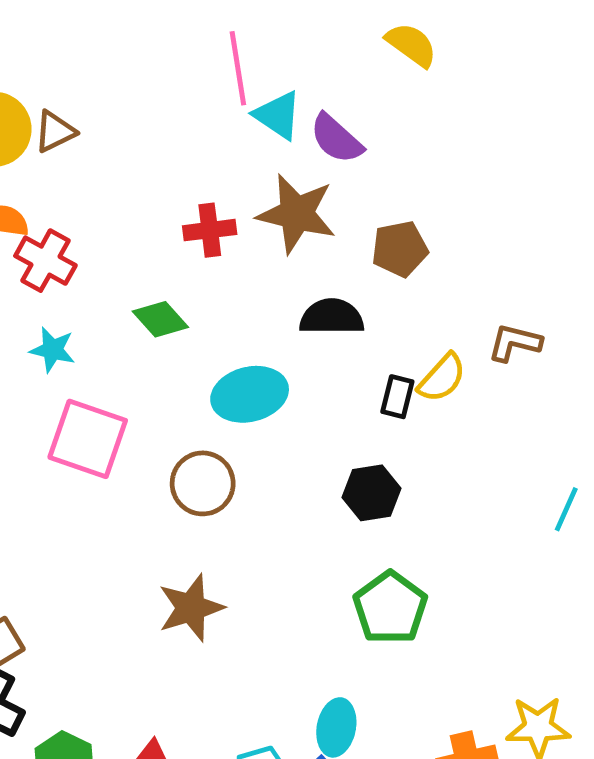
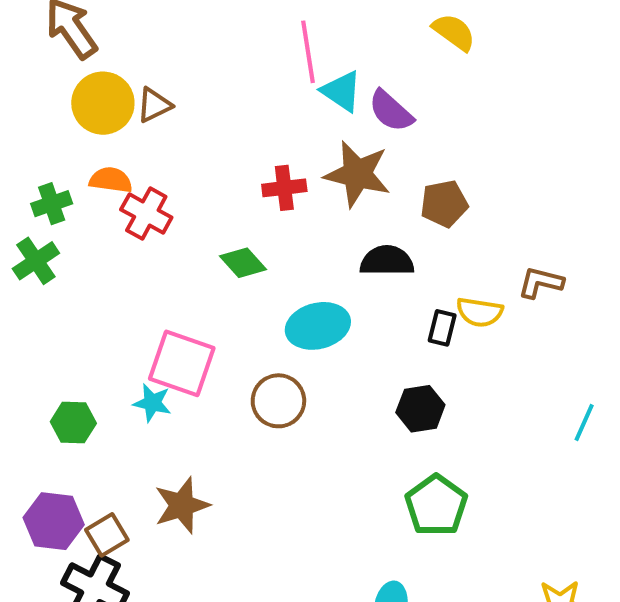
cyan star: (53, 350) -> (152, 403), moved
yellow semicircle: (442, 378) -> (480, 312), turned 57
brown star: (191, 608) -> (182, 505), moved

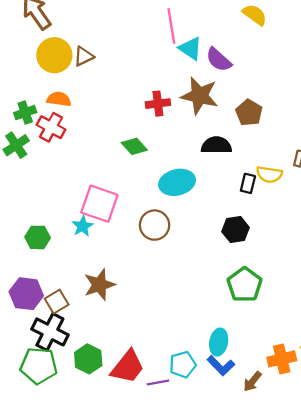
brown pentagon: (444, 204) -> (249, 113), turned -30
red cross: (146, 214) -> (51, 127), moved
cyan star: (152, 403) -> (83, 226), turned 30

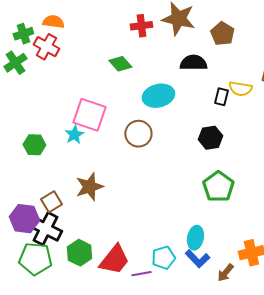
purple hexagon: (26, 294) -> (24, 219), moved

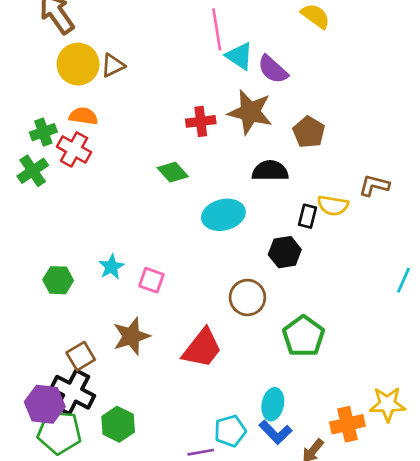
pink square: (89, 115) -> (151, 280), moved, size x0.6
brown circle: (138, 134) -> (247, 298), moved
black hexagon: (210, 138) -> (285, 252), moved
purple hexagon: (24, 219) -> (45, 404), moved
red trapezoid: (114, 260) -> (202, 348), moved

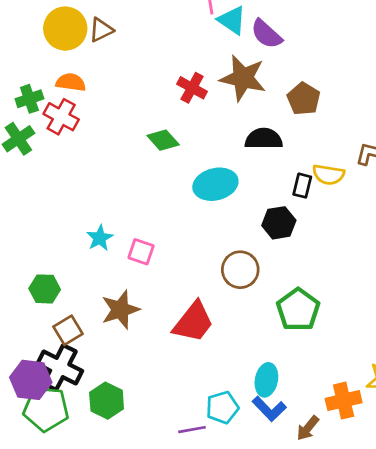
red cross: (201, 121) -> (192, 88), turned 36
green hexagon: (58, 280) -> (45, 289), moved

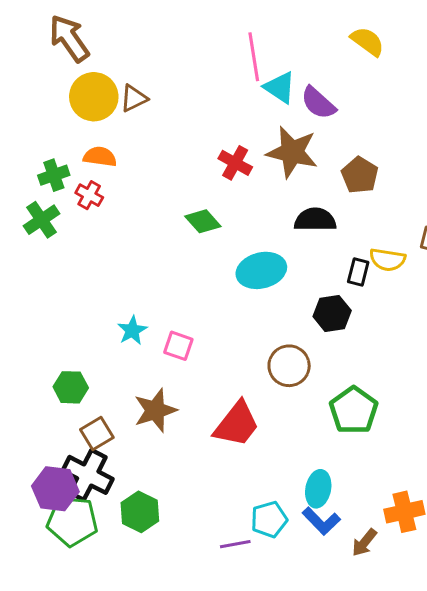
red cross: (61, 117) -> (89, 195), size x0.7

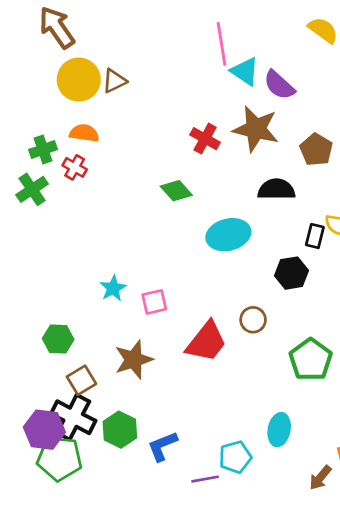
pink square: (178, 346) -> (154, 302), turned -32
brown circle: (289, 366) -> (253, 320), size x0.7
red trapezoid: (237, 424) -> (206, 342), moved
green hexagon: (140, 512) -> (120, 430), moved
blue L-shape: (321, 521) -> (162, 446), moved, turned 112

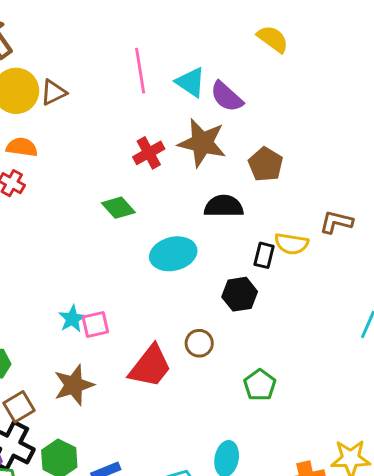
pink line: (221, 44) -> (140, 71), moved
red cross: (205, 139) -> (149, 153), turned 32
cyan star: (113, 288) -> (72, 319), moved
green pentagon: (311, 360) -> (260, 385), size x0.7

